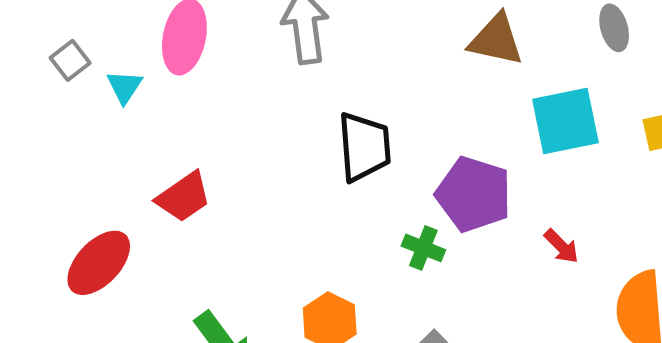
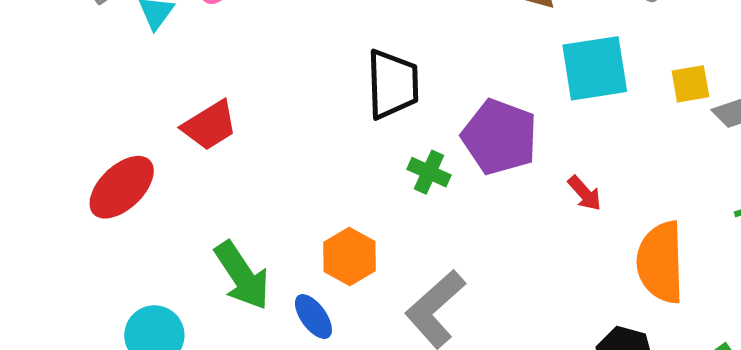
green cross: (423, 248) -> (429, 172), moved

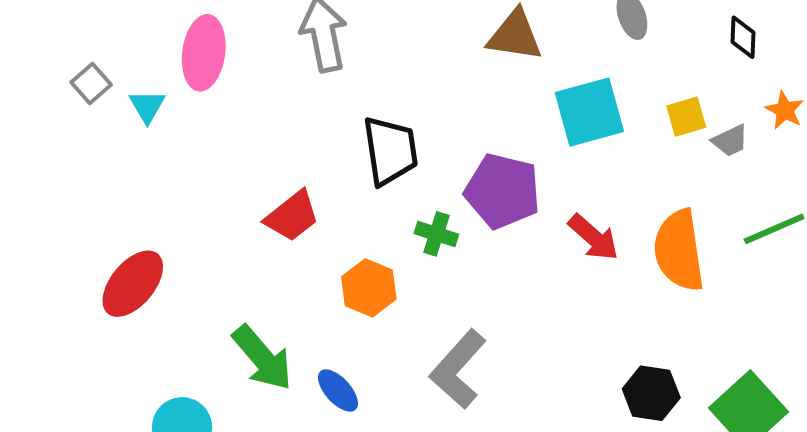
red trapezoid: (210, 125) -> (292, 216), moved
red arrow: (585, 193) -> (593, 237), size x1.4
orange hexagon: (349, 256) -> (369, 288), moved
orange semicircle: (661, 262) -> (679, 250), moved

